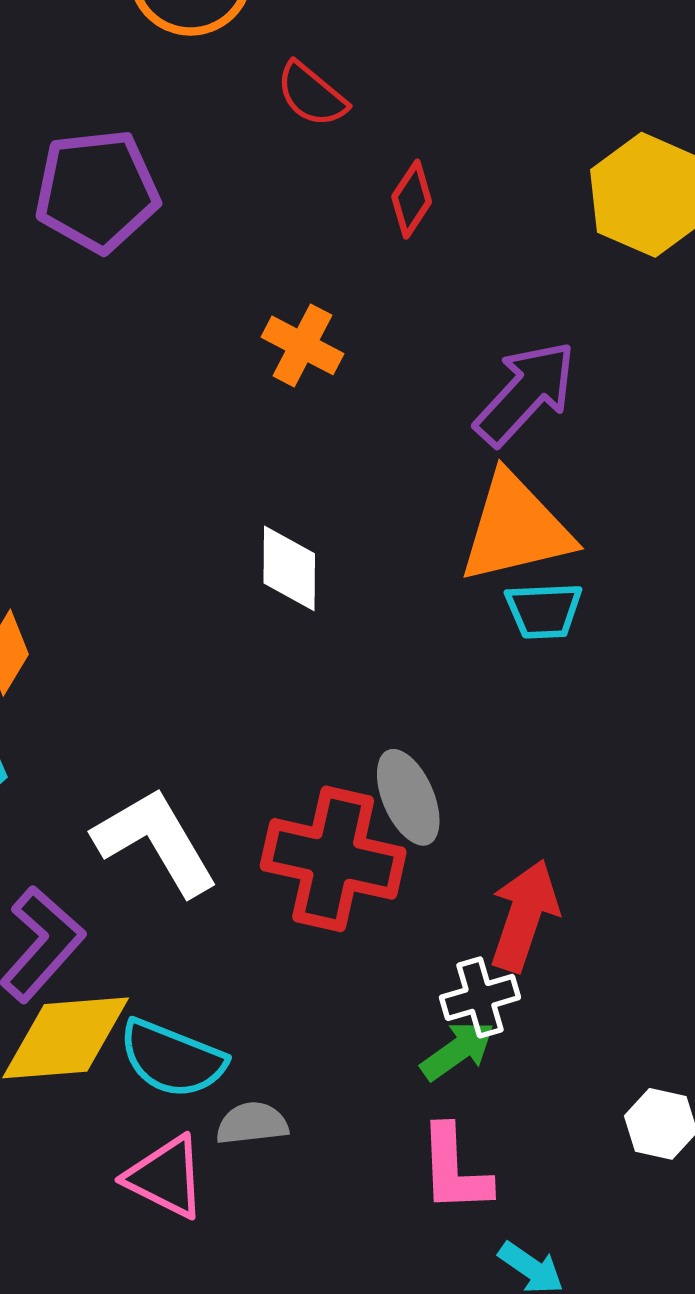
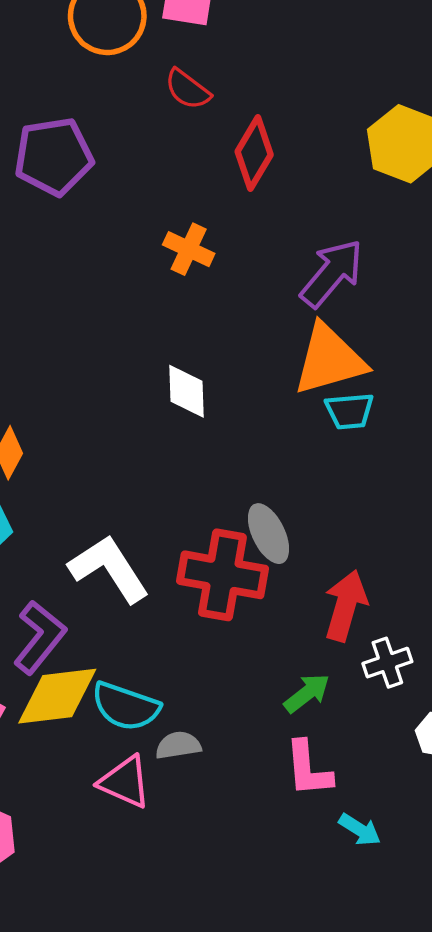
red diamond: (412, 199) -> (254, 153), size x1.5
white cross: (480, 997) -> (387, 663), moved

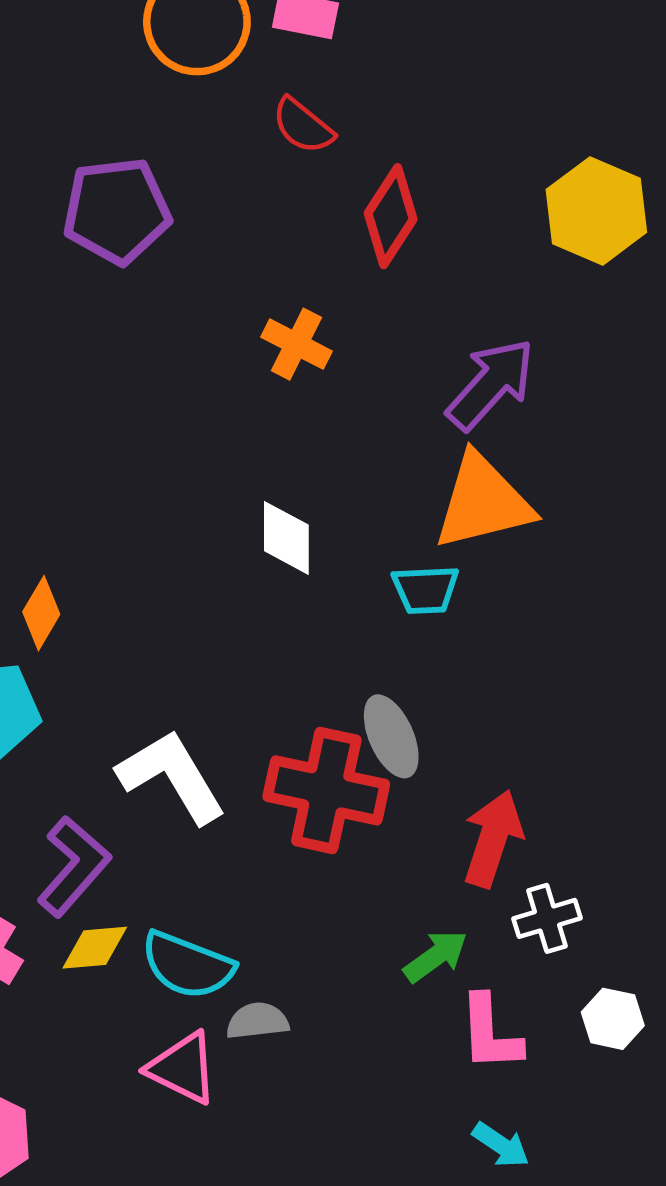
cyan trapezoid: (350, 411) -> (426, 590), moved
yellow diamond: (57, 696) -> (95, 948), size x0.6
pink L-shape: (308, 769) -> (490, 1033), moved

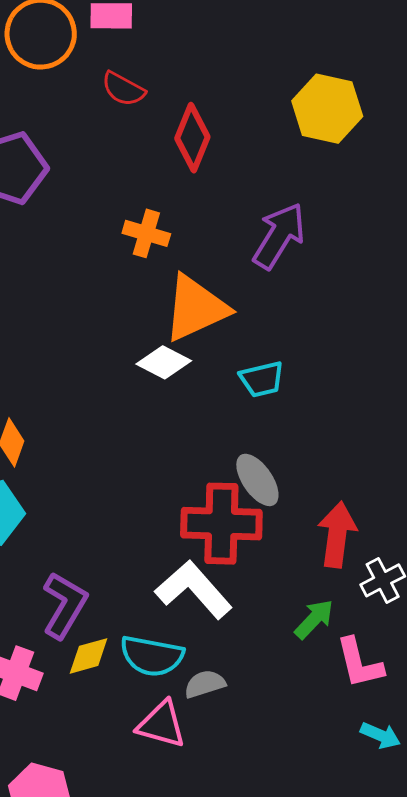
orange triangle: (483, 502) -> (196, 308), moved
white diamond: (286, 538) -> (164, 362), turned -52
white L-shape: (172, 776) -> (194, 590), moved

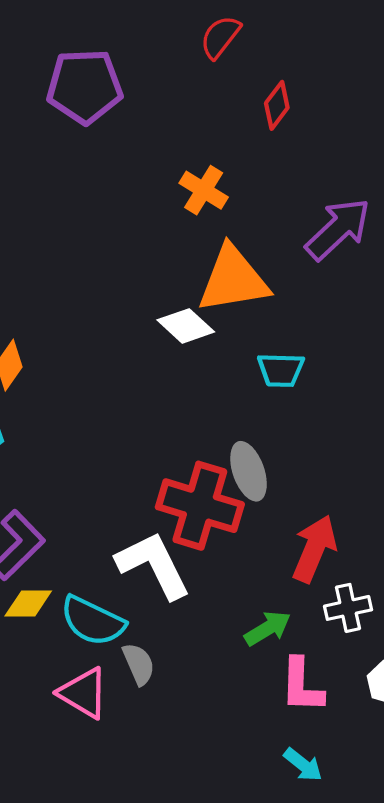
red semicircle: (123, 89) -> (220, 37), turned 84
red diamond: (192, 138) -> (277, 105), size x0.7
gray semicircle: (205, 684) -> (139, 664), turned 69

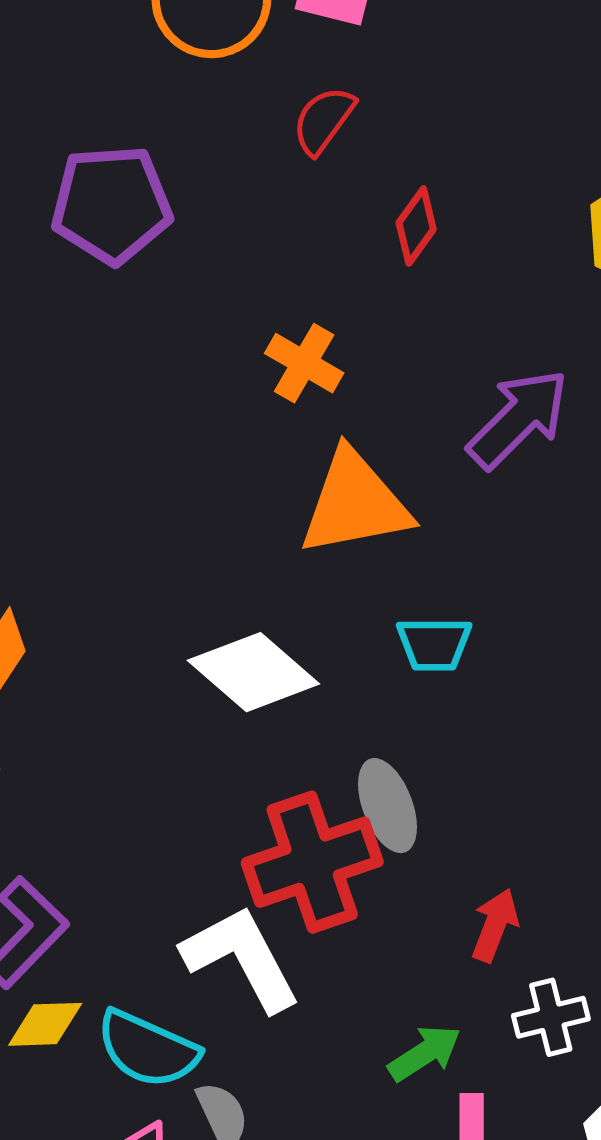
white diamond: (186, 326) -> (253, 672), moved, size x1.4
red cross: (200, 506) -> (312, 862), turned -34
red arrow: (314, 549) -> (495, 925), size x0.7

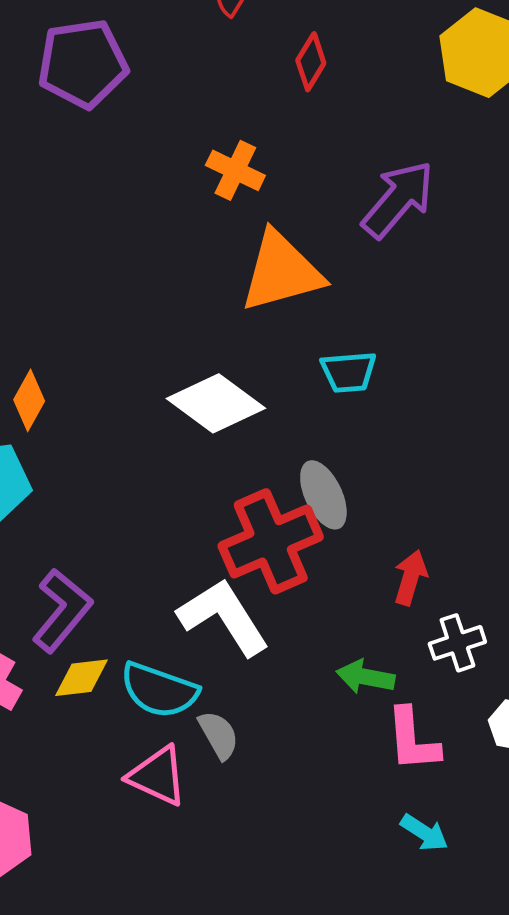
green arrow: (425, 1053) -> (366, 677), turned -132

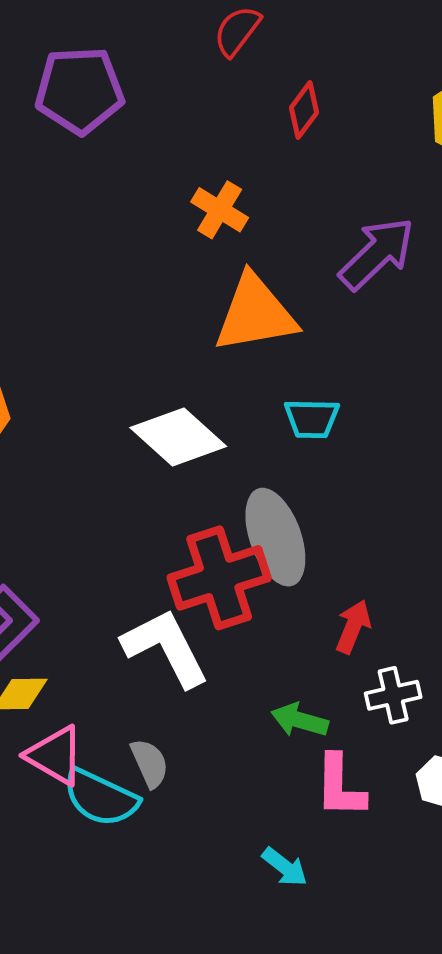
gray ellipse: (323, 495) -> (275, 537), size x1.4
cyan semicircle: (159, 690) -> (101, 798), moved
pink triangle: (157, 776) -> (55, 756), moved
cyan arrow: (424, 833) -> (285, 867), moved

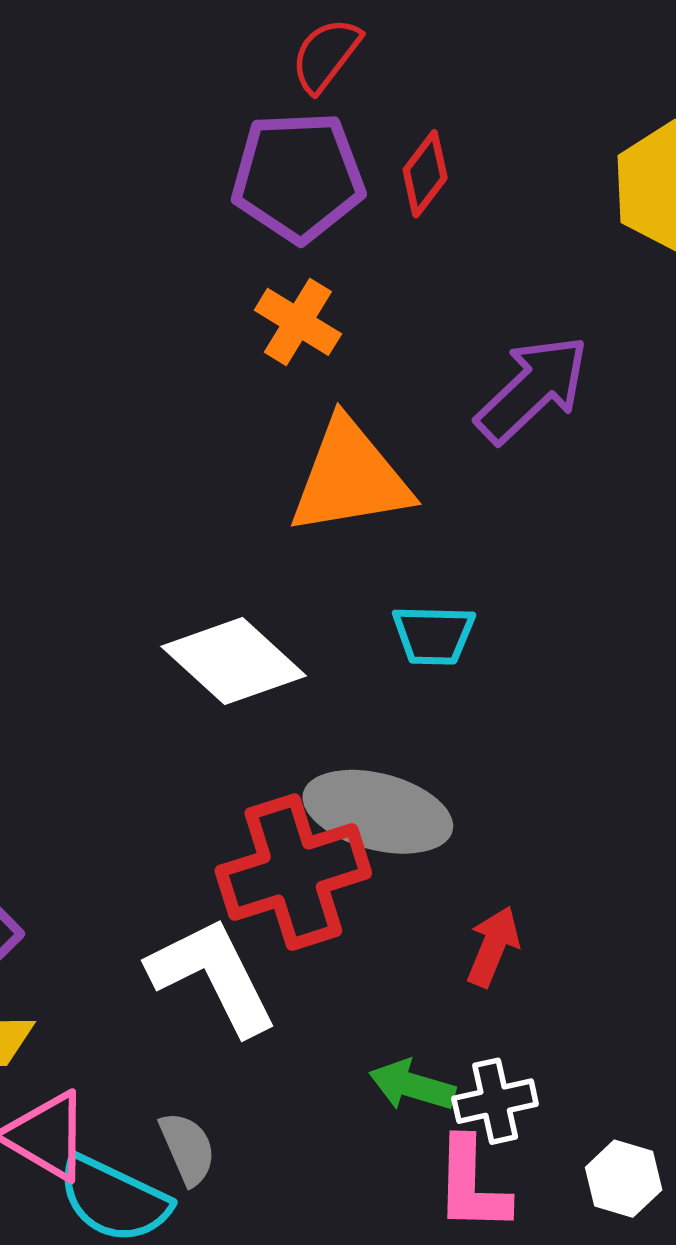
purple pentagon: (80, 90) -> (298, 177), moved
gray ellipse: (275, 537) -> (378, 812), turned -56
white cross: (393, 695) -> (495, 1101), moved

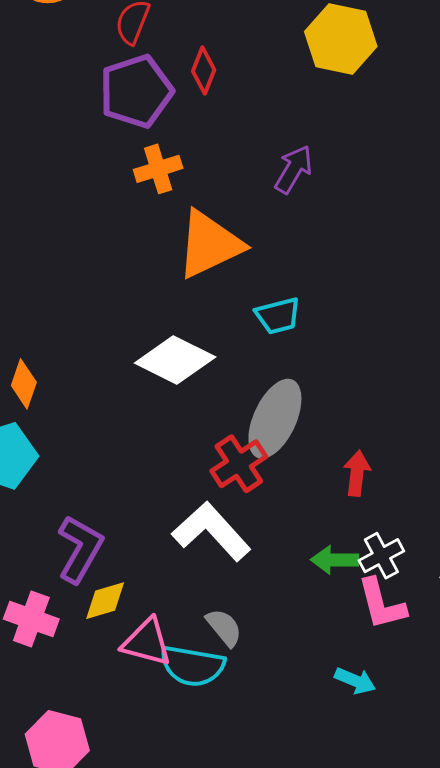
orange cross: (298, 322) -> (158, 169), turned -33
purple arrow: (532, 389) -> (294, 169), size x0.7
gray ellipse: (378, 812) -> (275, 419), turned -64
red cross: (293, 872) -> (239, 464), size x0.7

